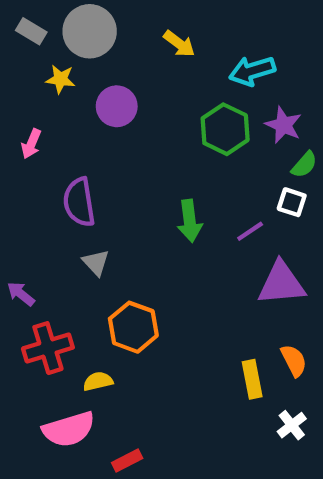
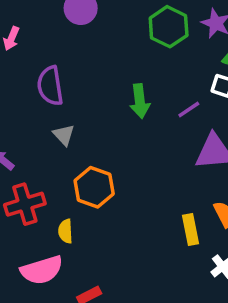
yellow semicircle: (98, 381) -> (65, 231), turned -80

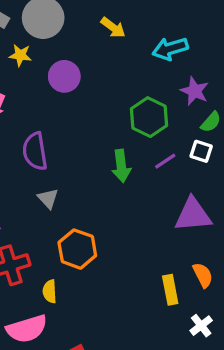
green hexagon: (169, 27) -> (149, 117), moved
purple line: (189, 109) -> (165, 161), moved

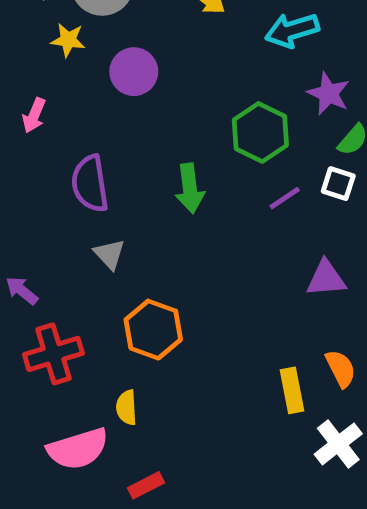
green arrow: (121, 166) -> (190, 188), moved
purple triangle: (193, 215) -> (326, 278), size x0.7
yellow semicircle: (50, 291) -> (127, 407), moved
white cross: (201, 326) -> (338, 444), size x1.4

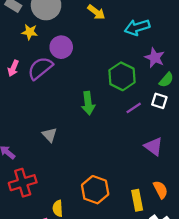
purple semicircle: (90, 184) -> (40, 68), moved, turned 60
purple triangle: (326, 278) -> (154, 146), turned 42
orange hexagon: (153, 330) -> (95, 190), moved

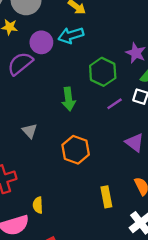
cyan arrow: (137, 27) -> (71, 35), moved
orange hexagon: (95, 190) -> (76, 150), moved
yellow rectangle: (137, 200) -> (106, 197), moved

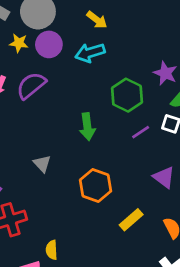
purple circle: (41, 42) -> (49, 44), moved
yellow rectangle: (106, 197) -> (131, 220), moved, turned 60

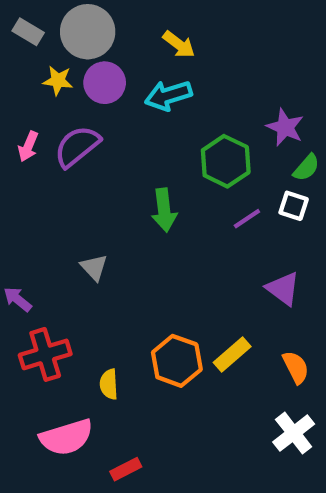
orange hexagon: (95, 186) -> (177, 361), moved
yellow semicircle: (52, 250) -> (109, 384), moved

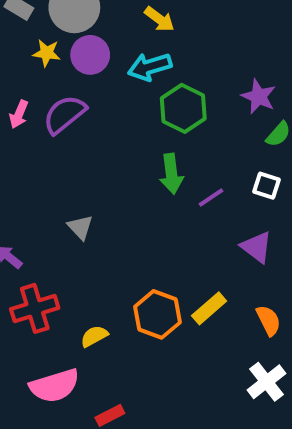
green hexagon: (226, 161) -> (183, 108), moved
white square: (294, 206) -> (266, 186), moved
green arrow: (164, 210) -> (171, 174), moved
purple line: (247, 219) -> (211, 198), moved
yellow semicircle: (109, 384) -> (94, 336), turned 64

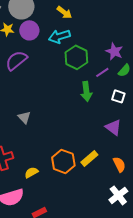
green arrow: (171, 174) -> (86, 91), moved
purple line: (211, 198) -> (102, 72), moved

